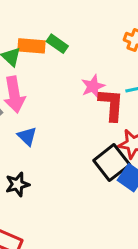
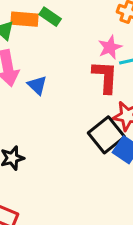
pink star: (93, 86) -> (110, 47), moved
blue triangle: (27, 136) -> (37, 85), moved

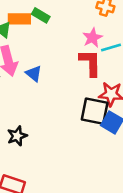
black square: (106, 135) -> (95, 111), turned -36

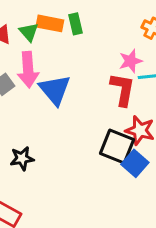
green rectangle: (41, 15) -> (76, 24), turned 36
blue triangle: (34, 74) -> (55, 90), size x1.6

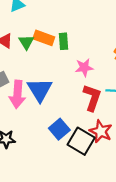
pink star: (131, 61) -> (84, 68), moved
pink arrow: (28, 70) -> (17, 94), moved
blue square: (135, 163) -> (59, 129), moved

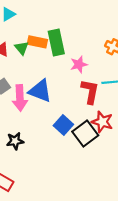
green rectangle: (64, 41) -> (56, 43), size x1.6
blue triangle: (40, 90) -> (40, 91), turned -30
black square: (81, 141) -> (85, 133), turned 30

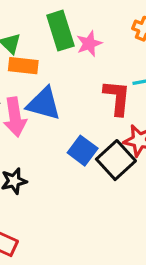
orange rectangle: (37, 42) -> (23, 66), moved
pink star: (79, 64) -> (89, 44), moved

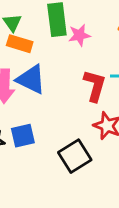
blue square: (83, 151) -> (23, 136), moved, turned 30
black square: (116, 160) -> (75, 156), moved

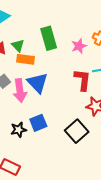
pink star: (79, 35) -> (79, 46), moved
blue triangle: (31, 79) -> (38, 83), turned 30

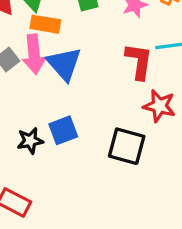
pink arrow: (20, 91) -> (34, 54), moved
black square: (77, 131) -> (127, 146), turned -35

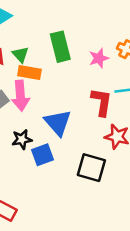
blue triangle: (64, 64) -> (58, 123), moved
black star: (30, 141) -> (22, 139), moved

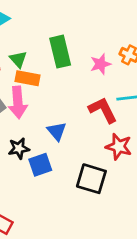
red L-shape: (102, 102) -> (103, 110), turned -36
blue triangle: (58, 123) -> (57, 131), size x0.7

